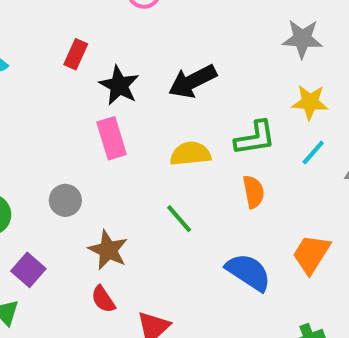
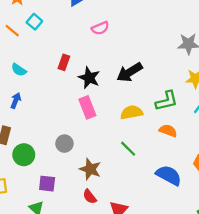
orange semicircle: (254, 192) -> (168, 131), turned -54
purple square: (28, 270) -> (47, 184), turned -30

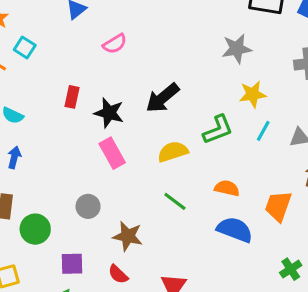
orange semicircle: (168, 131) -> (227, 188), moved
red semicircle: (90, 197) -> (118, 274), moved

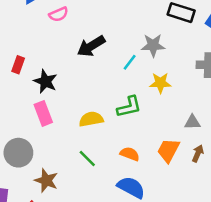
pink semicircle: (115, 44) -> (59, 14), moved
black arrow: (162, 98) -> (91, 46), moved
cyan line: (263, 131) -> (130, 62), moved
gray circle: (88, 206) -> (18, 153), size x1.5
orange trapezoid: (278, 206) -> (168, 150), moved

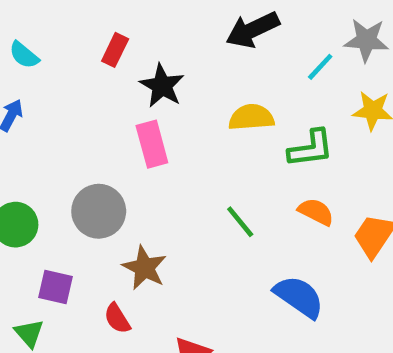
yellow semicircle: (91, 119) -> (251, 117), moved
orange semicircle: (130, 154) -> (316, 212), moved
green line: (87, 158) -> (240, 222), moved

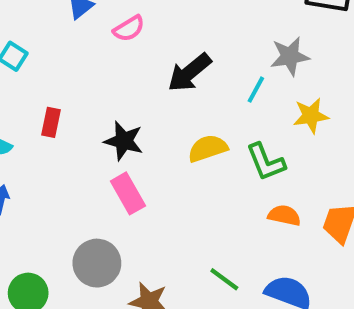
red rectangle: (115, 50) -> (51, 122), moved
green L-shape: (311, 148) -> (266, 162), turned 90
green line: (240, 222) -> (224, 279), moved

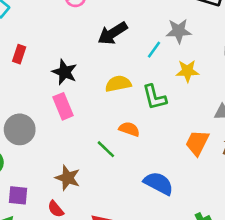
orange semicircle: (284, 215) -> (129, 129), moved
gray circle: (97, 263) -> (20, 129), moved
green line: (224, 279) -> (106, 149), moved

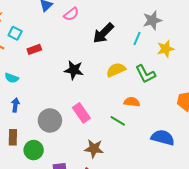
red rectangle: (19, 54) -> (34, 49), moved, turned 64
pink rectangle: (63, 106) -> (81, 113), moved

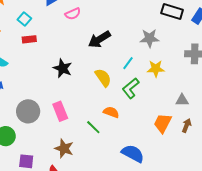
cyan square: (15, 33) -> (24, 19), moved
cyan line: (137, 38) -> (128, 63), moved
yellow semicircle: (116, 70) -> (103, 78), turned 66
green L-shape: (145, 74) -> (131, 88), turned 65

